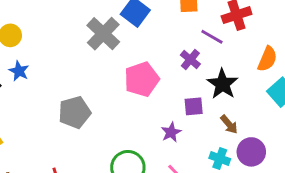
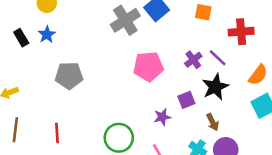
purple line: (212, 37) -> (218, 58), moved
purple square: (194, 106) -> (186, 100), turned -30
gray pentagon: (75, 112) -> (69, 76), moved

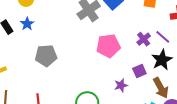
brown arrow: (213, 122) -> (161, 88), size x1.5

